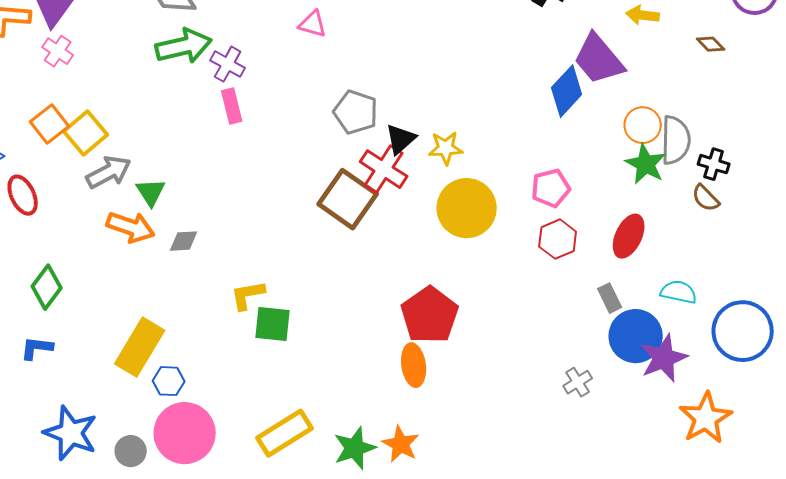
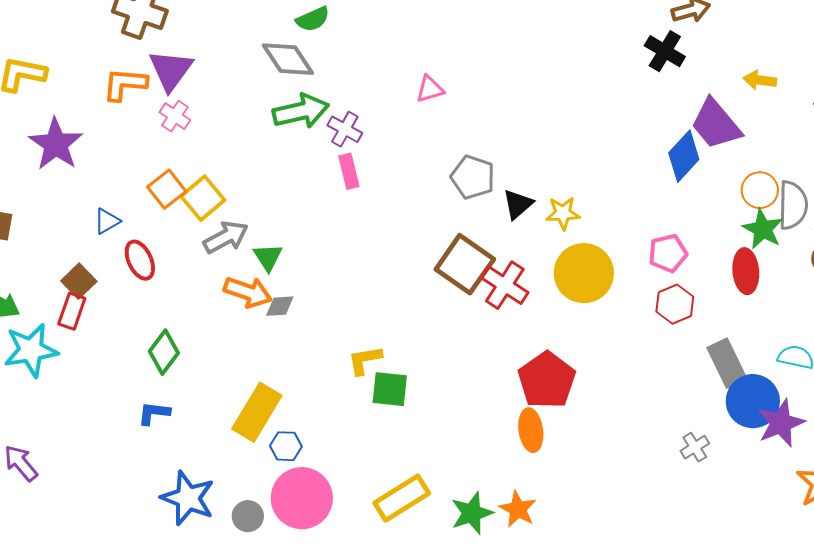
pink triangle: (313, 24) -> (430, 89), turned -32
red cross: (384, 169) -> (505, 285), moved
red ellipse: (629, 236) -> (746, 271), moved, turned -30
gray diamond: (184, 241) -> (280, 306), moved
gray rectangle: (610, 298) -> (727, 363), size x1.6

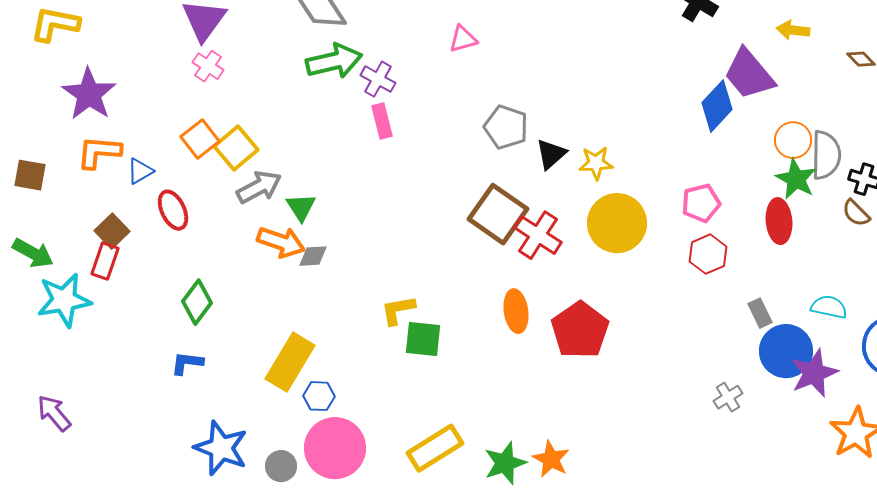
orange L-shape: (125, 84) -> (99, 152), moved
gray rectangle: (727, 363) -> (760, 313), size x0.6
orange ellipse: (531, 430) -> (516, 311), moved

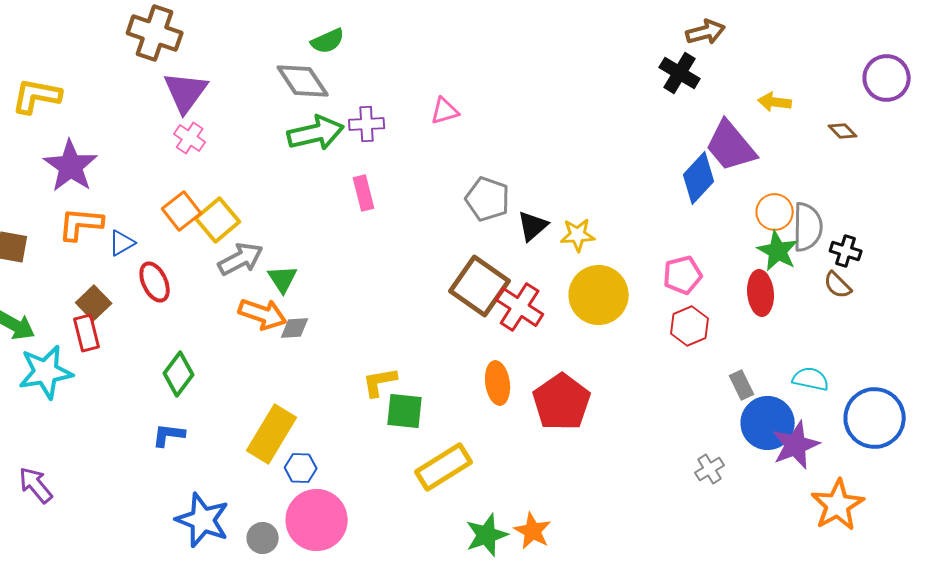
purple cross: (378, 79) -> (367, 124), moved, turned -32
red rectangle: (105, 261) -> (87, 333), turned -33
yellow rectangle: (435, 448) -> (444, 467), moved

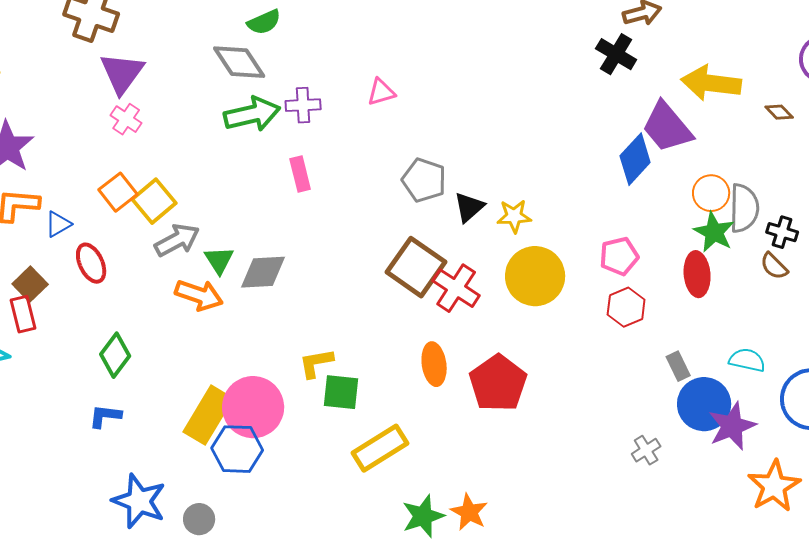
yellow arrow: (775, 102) -> (711, 83), size x1.8
gray diamond: (295, 328) -> (263, 272), moved, size x1.6
blue hexagon: (301, 468) -> (237, 449), size x1.6
pink circle: (317, 520) -> (253, 407), moved

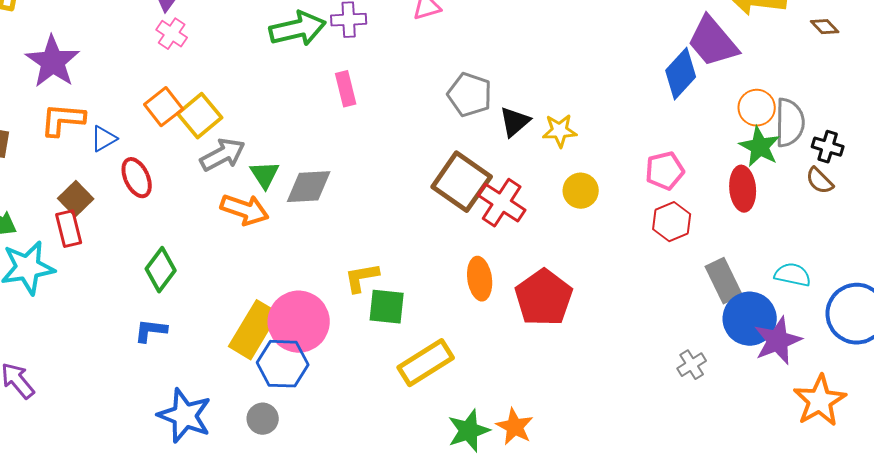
yellow circle: (535, 276) -> (581, 191), size x0.6
gray rectangle: (678, 366) -> (724, 281), size x1.5
gray circle: (199, 519) -> (263, 419), moved

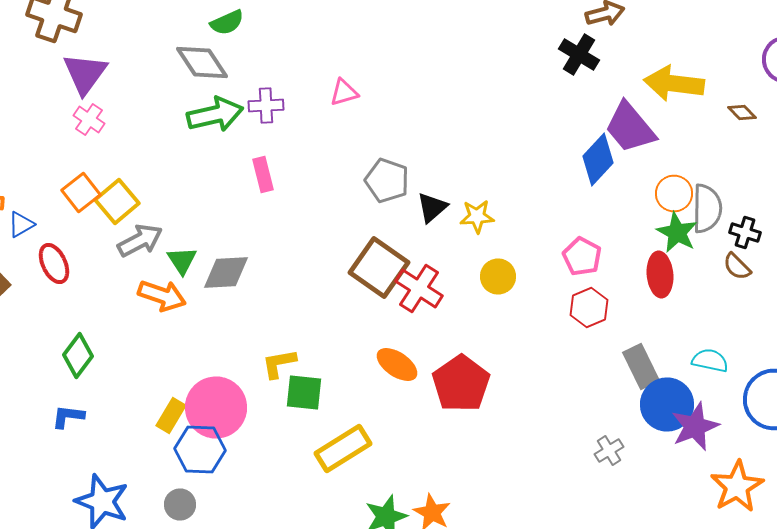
pink pentagon: (665, 171) -> (582, 256), turned -30
orange ellipse: (480, 279) -> (397, 364), turned -48
yellow rectangle: (254, 330) -> (171, 416), size x0.6

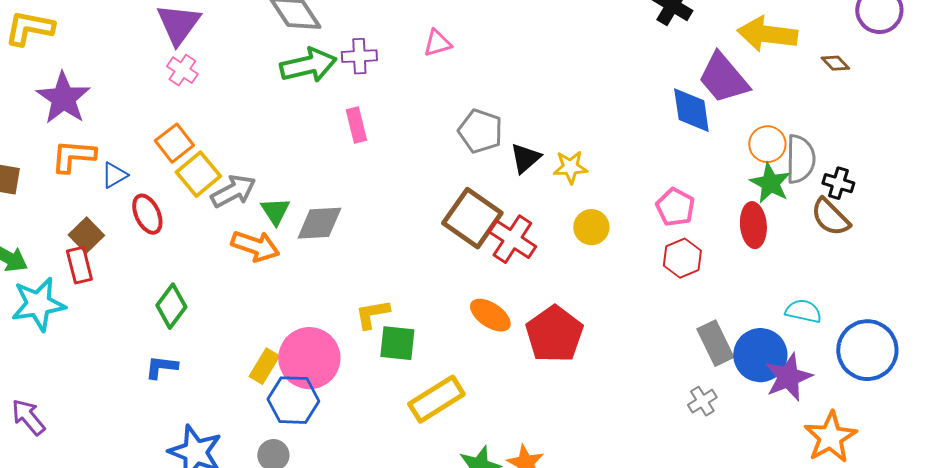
blue diamond: (598, 160) -> (691, 110), turned -51
yellow square: (117, 202) -> (198, 174), moved
brown semicircle: (737, 266) -> (830, 217), size x1.4
gray rectangle: (641, 366) -> (715, 343), moved

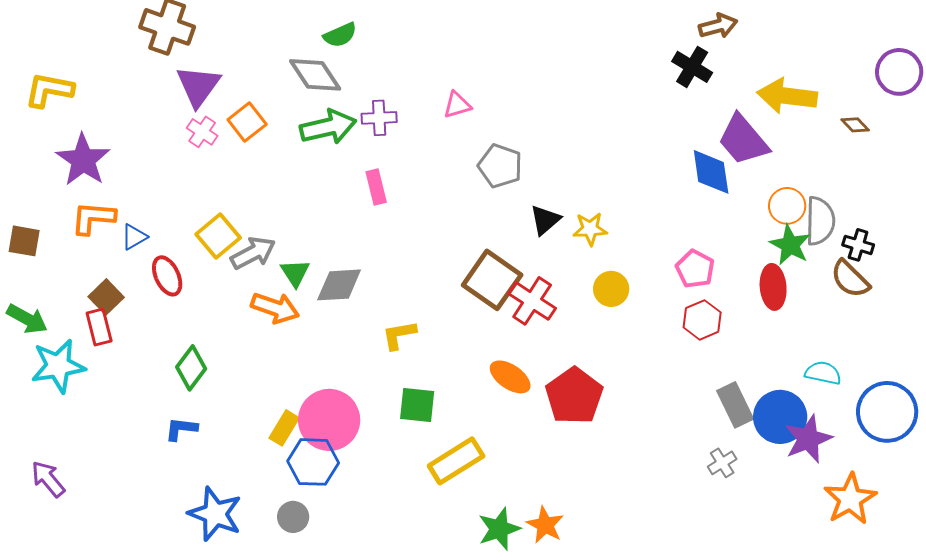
gray pentagon: (480, 131) -> (500, 166), moved
orange square: (174, 143) -> (247, 122), moved
yellow L-shape: (372, 314) -> (399, 335), moved

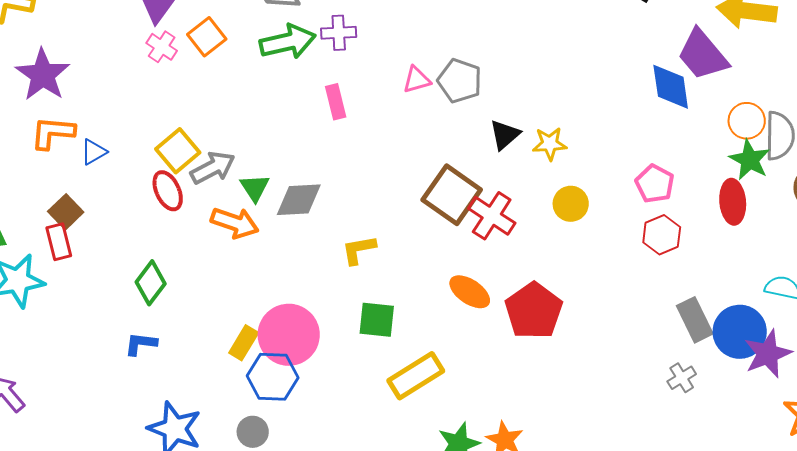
pink triangle: (457, 105) -> (417, 80), moved
red ellipse: (167, 276) -> (168, 191), moved

